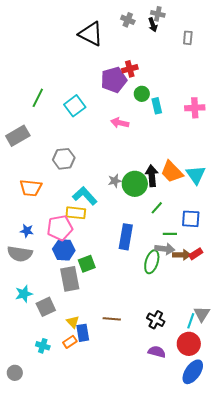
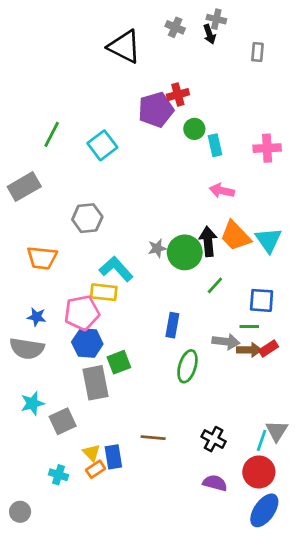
pink arrow: (120, 123) -> (222, 191), moved
green line: (170, 234) -> (249, 327), moved
blue rectangle: (126, 237) -> (172, 325), size x0.7
green ellipse: (152, 262) -> (187, 366), moved
yellow triangle: (73, 322) -> (91, 453), moved

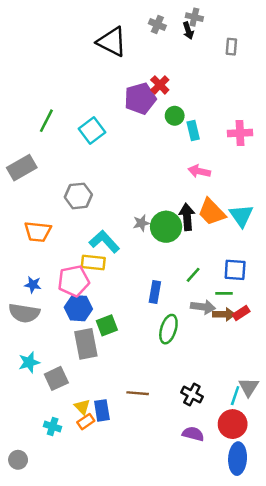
red cross: (178, 95) -> (160, 85), turned -30
green line: (215, 285) -> (193, 275), moved
blue ellipse: (264, 510) -> (238, 459), turned -32

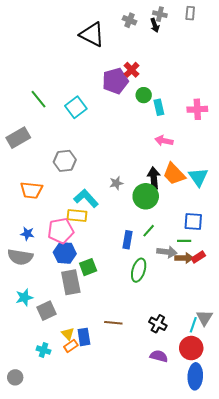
gray rectangle: (231, 47) -> (190, 13), moved
green line: (46, 121) -> (38, 99), turned -66
green circle: (166, 227) -> (146, 196), moved
green line: (193, 275) -> (149, 231), moved

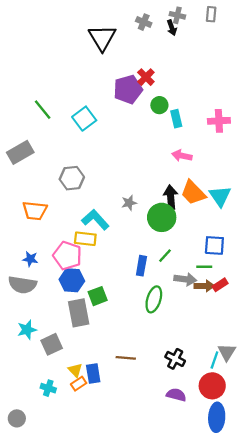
black triangle: (92, 34) -> (102, 38), turned 32
pink pentagon: (61, 231) -> (67, 256), turned 30

